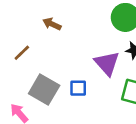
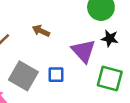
brown arrow: (52, 24) -> (41, 31), moved

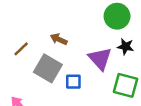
gray square: (23, 76) -> (48, 68), moved

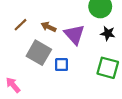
brown line: (21, 49) -> (21, 25), moved
purple triangle: (100, 59) -> (74, 34), moved

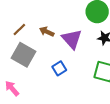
gray square: (39, 53) -> (24, 55), moved
blue square: (61, 65) -> (59, 68), turned -32

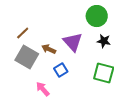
brown arrow: (47, 32) -> (49, 49), moved
pink arrow: (12, 88) -> (43, 89), moved

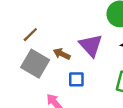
blue square: (61, 70) -> (76, 79), turned 32

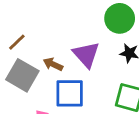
blue square: (76, 79) -> (70, 93), size x1.6

